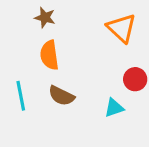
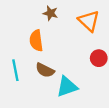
brown star: (45, 18) -> (50, 13), moved
cyan triangle: (114, 108) -> (67, 87), moved, size x1.5

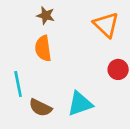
brown star: (50, 13) -> (46, 16), moved
brown semicircle: (45, 70) -> (40, 108), moved

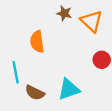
brown star: (46, 16) -> (64, 13), moved

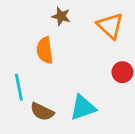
brown star: (64, 13) -> (61, 16), moved

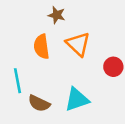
orange triangle: (110, 26) -> (78, 44), moved

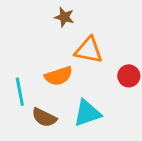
orange triangle: (78, 44) -> (89, 50), turned -32
orange semicircle: (41, 47) -> (59, 76), moved, turned -100

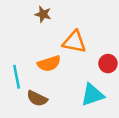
brown star: (64, 17) -> (43, 14), moved
cyan triangle: (87, 113) -> (92, 95), moved

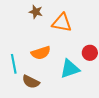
orange triangle: (74, 42) -> (62, 23), moved
cyan triangle: (92, 95) -> (70, 69), moved

